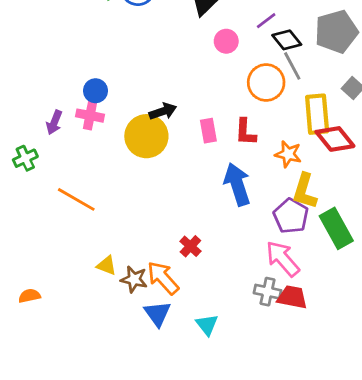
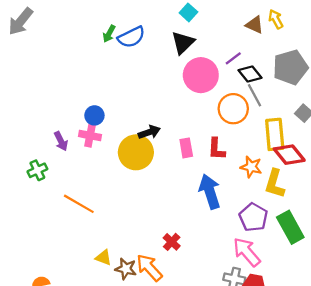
pink circle: (226, 41) -> (201, 75), size x1.8
purple arrow: (54, 122) -> (61, 141), turned -48
yellow L-shape: (305, 191) -> (275, 184), moved

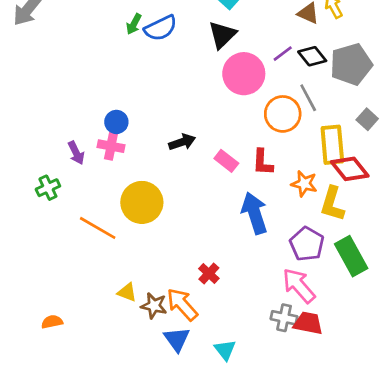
black diamond: (250, 74) -> (312, 56), moved
pink rectangle: (186, 148) -> (226, 161), turned -42
yellow circle: (136, 152) -> (142, 202), moved

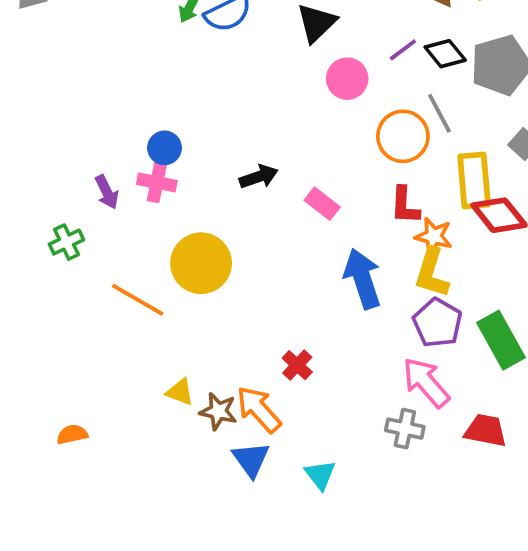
pink circle: (244, 74) -> (347, 79), size x0.7
red L-shape: (263, 162) -> (405, 206), moved
yellow L-shape: (332, 204) -> (432, 273), moved
red trapezoid: (308, 323) -> (486, 430), moved

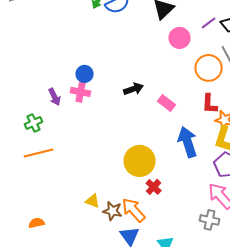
yellow circle: (201, 263) -> (140, 161), moved
orange line: (138, 300) -> (39, 153), moved, turned -44

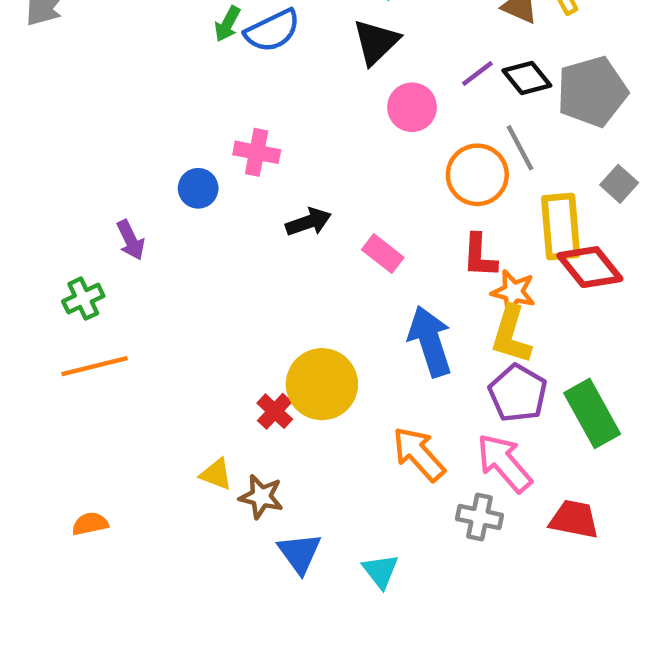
pink cross: (81, 92) -> (257, 152), moved
red cross: (154, 187) -> (275, 411), moved
orange arrow: (134, 210) -> (419, 454), moved

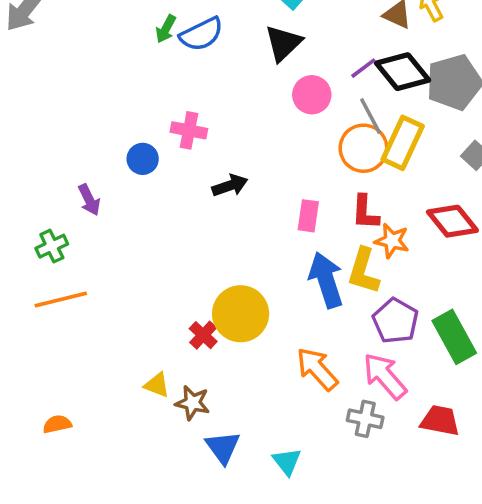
black diamond: (527, 78) -> (403, 72), size x1.4
gray line: (520, 148) -> (371, 116), moved
yellow rectangle: (561, 227) -> (403, 143), moved, turned 30
pink rectangle: (383, 254) -> (308, 216), moved, turned 60
yellow L-shape: (511, 335) -> (363, 271), moved

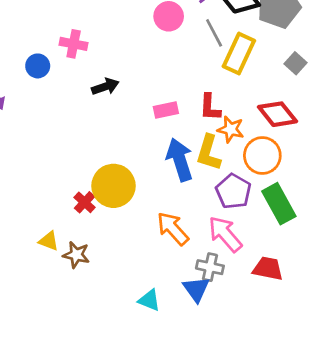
orange circle: (363, 148) -> (262, 156), moved
pink rectangle: (308, 216) -> (166, 110), turned 70
blue triangle: (223, 447) -> (196, 289), moved
cyan triangle: (287, 462) -> (149, 300), turned -30

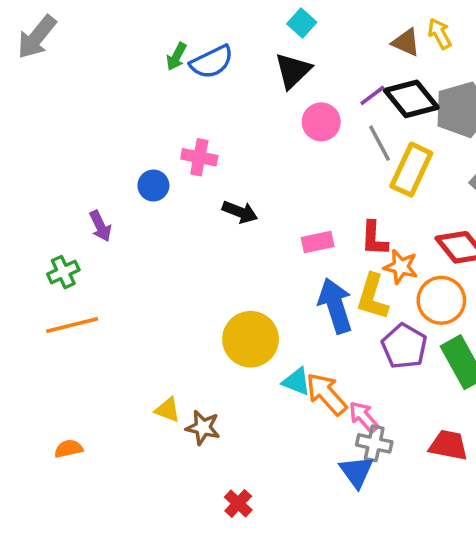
black arrow: (105, 87) -> (240, 212), turned 40
red cross: (85, 202) -> (238, 503), moved
pink arrow: (225, 234) -> (364, 417), moved, size x0.7
cyan triangle: (149, 300) -> (296, 382), moved

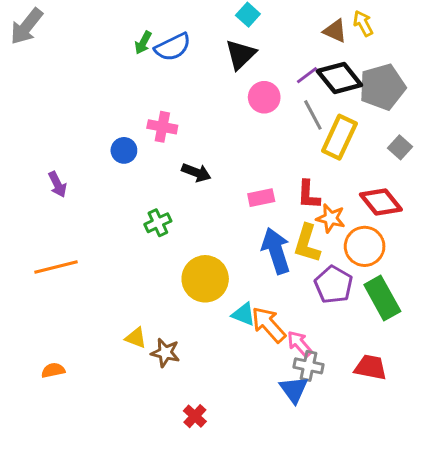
purple arrow: (100, 226) -> (58, 184), moved
green cross: (63, 272) -> (158, 223), moved

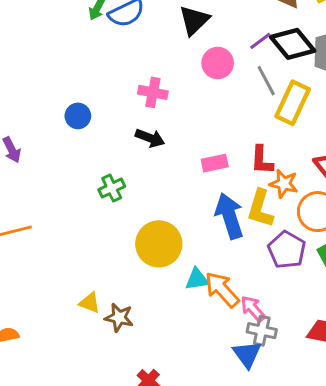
pink cross: (162, 127) -> (153, 92), moved
cyan triangle: (244, 314) -> (197, 279), turned -30

